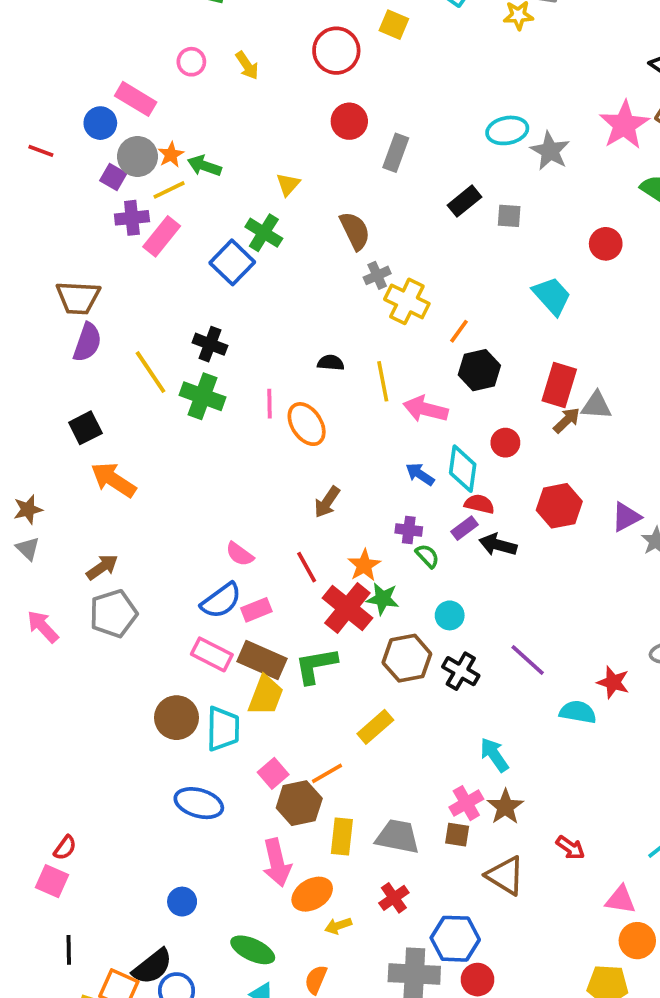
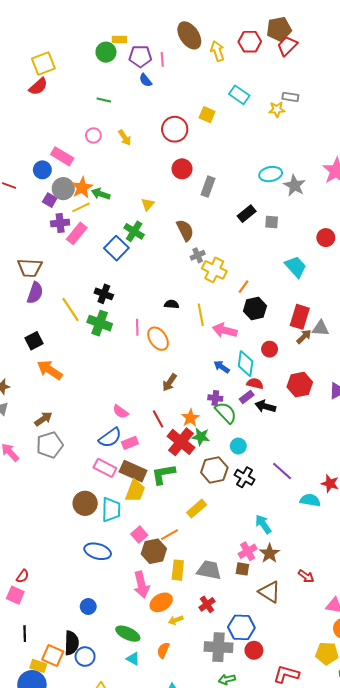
orange star: (171, 155) -> (82, 188), size x1.5
green semicircle: (427, 556) -> (226, 413), size x1.6
black semicircle: (152, 967) -> (72, 643), turned -50

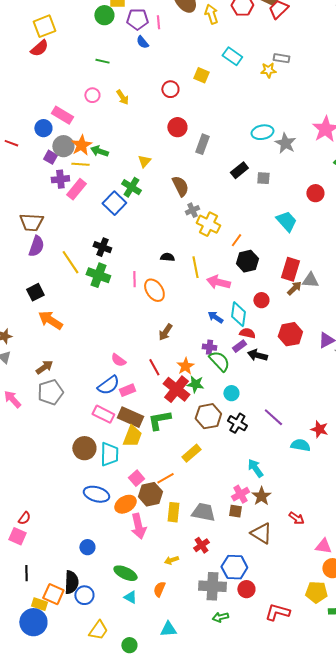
red circle: (175, 129) -> (170, 89), size x0.7
yellow line: (81, 207) -> (80, 164), turned 30
orange ellipse: (161, 602) -> (125, 504), moved

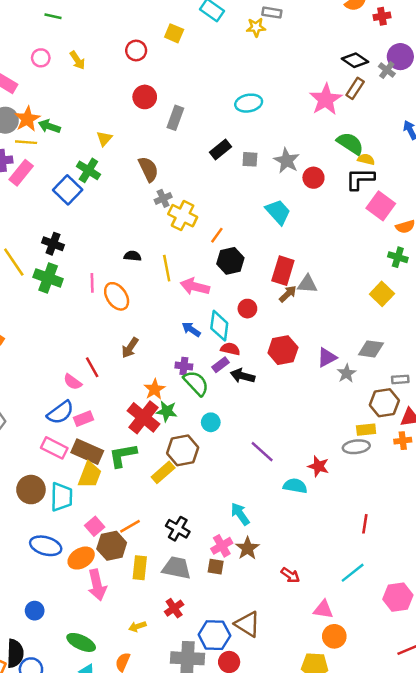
gray star: (285, 143) -> (287, 161), moved
red line: (154, 367) -> (92, 367), moved
black cross: (237, 423) -> (178, 529), moved
yellow rectangle: (191, 453) -> (163, 472), moved
brown triangle: (261, 533) -> (247, 624), moved

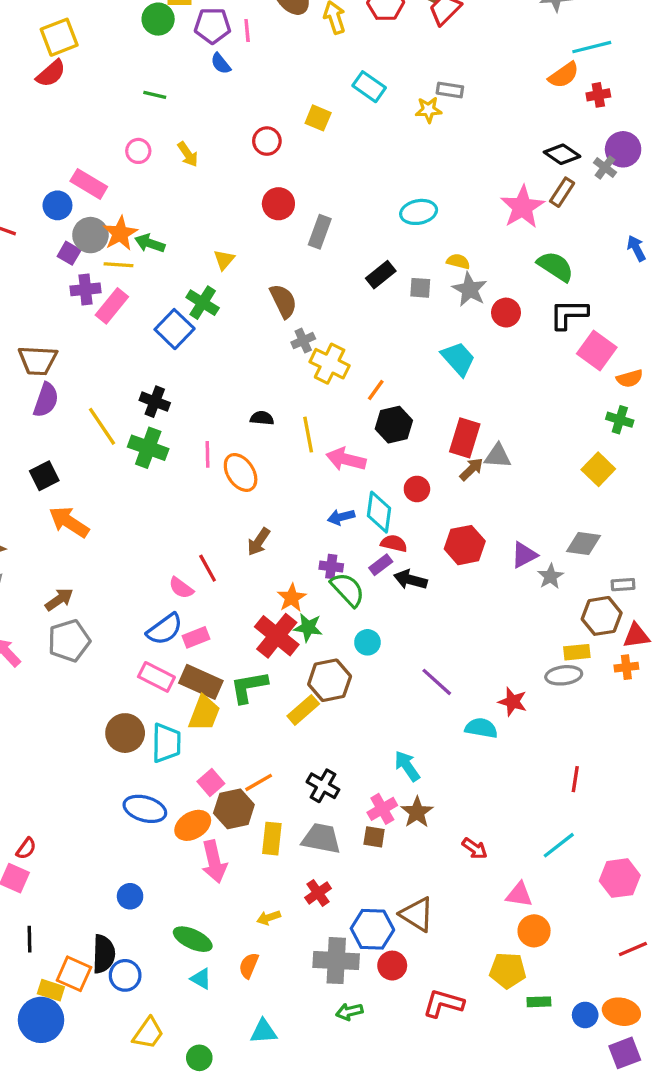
yellow semicircle: (366, 159) -> (458, 261), moved
blue arrow: (191, 329) -> (341, 517), turned -48

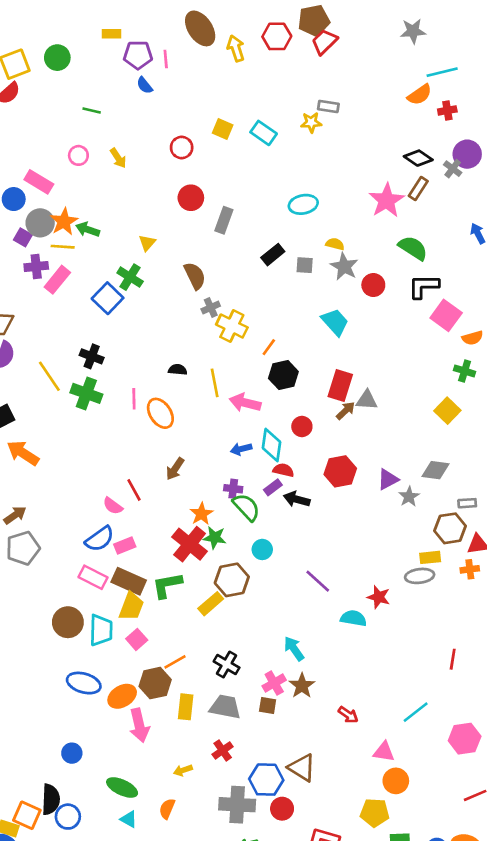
green circle: (158, 19) -> (57, 58), moved
cyan rectangle: (369, 87) -> (264, 133), moved
red line: (575, 779) -> (453, 659), moved
pink square: (211, 782) -> (137, 639), moved

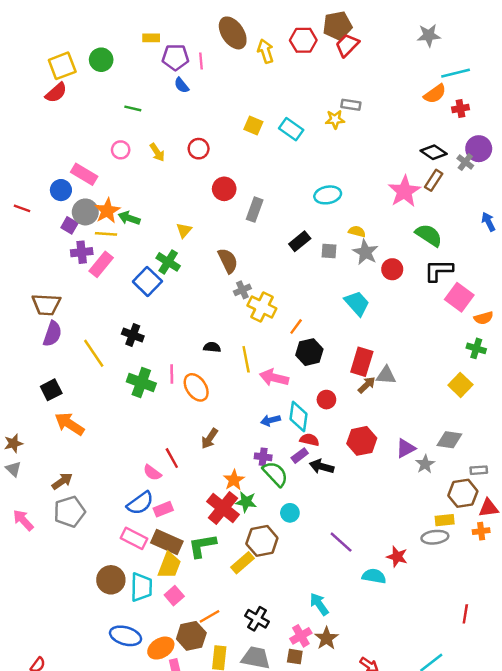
red circle: (182, 147) -> (199, 149), moved
green cross: (86, 393) -> (141, 383), moved

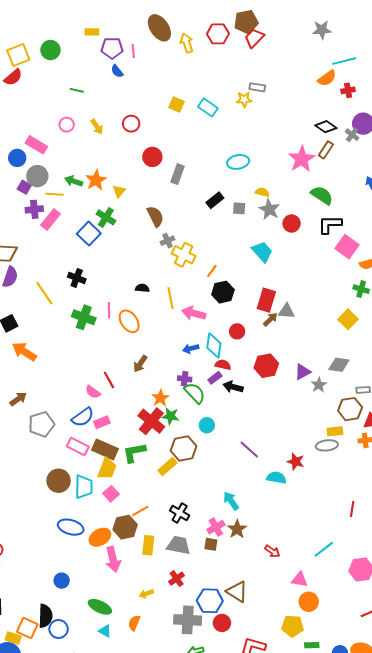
orange star: (107, 211) -> (96, 180), moved
gray pentagon: (69, 512) -> (41, 424), moved

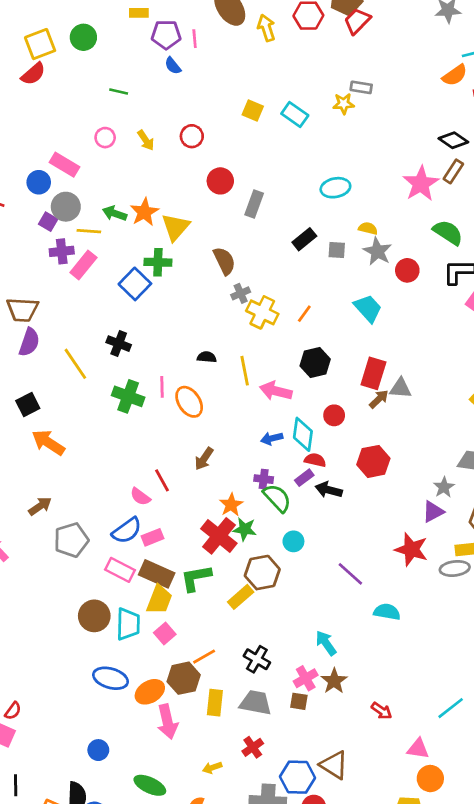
yellow triangle: (119, 191) -> (176, 227), size x1.6
green cross: (106, 217) -> (158, 262), turned -30
orange line: (212, 271) -> (304, 314), moved
purple triangle: (303, 372) -> (433, 512), moved
red star: (296, 462) -> (411, 550), moved, size x1.4

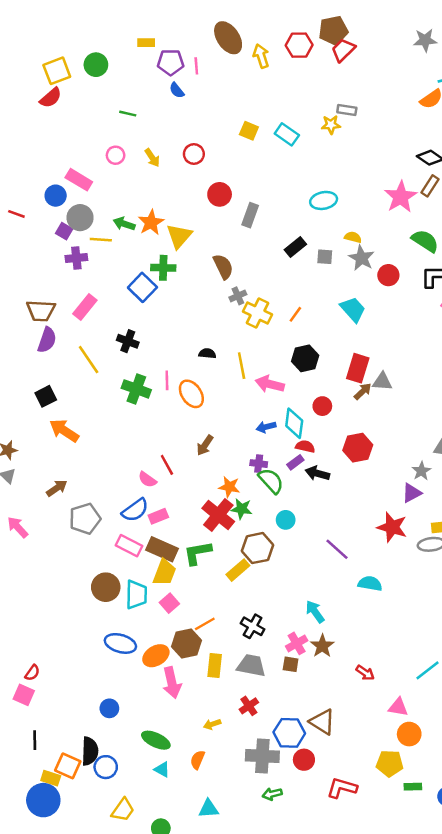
pink rectangle: (83, 265) -> (85, 307), moved
orange star: (231, 505) -> (229, 487), turned -30

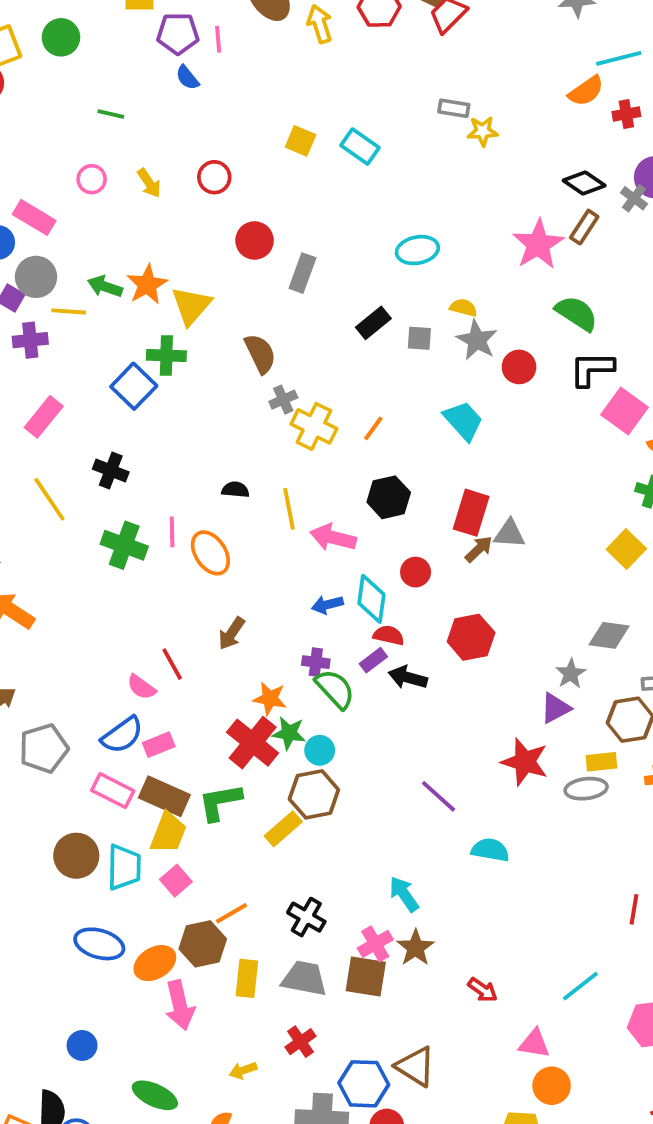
yellow star: (331, 125) -> (483, 131), moved
cyan circle: (286, 520) -> (320, 750), moved
brown square: (291, 664) -> (366, 976), size x1.6

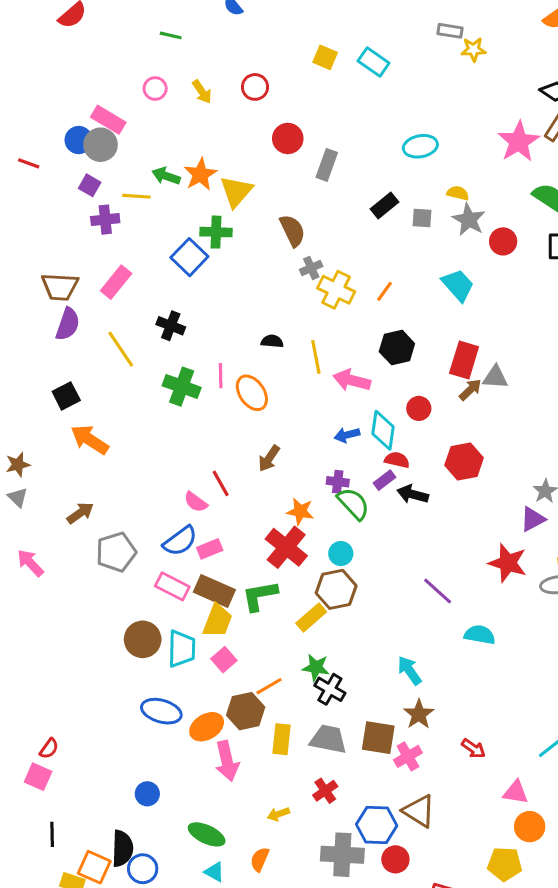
gray circle: (36, 277) -> (101, 145), moved
green star: (289, 733) -> (316, 667), moved
pink cross: (375, 944) -> (408, 756), moved

